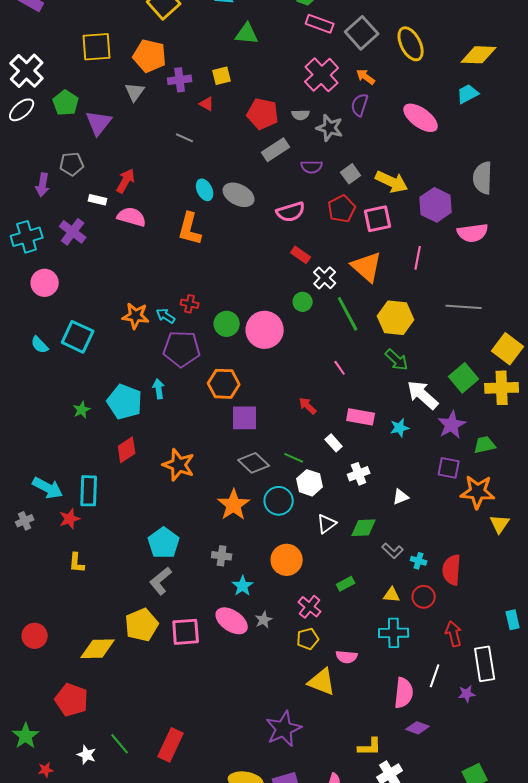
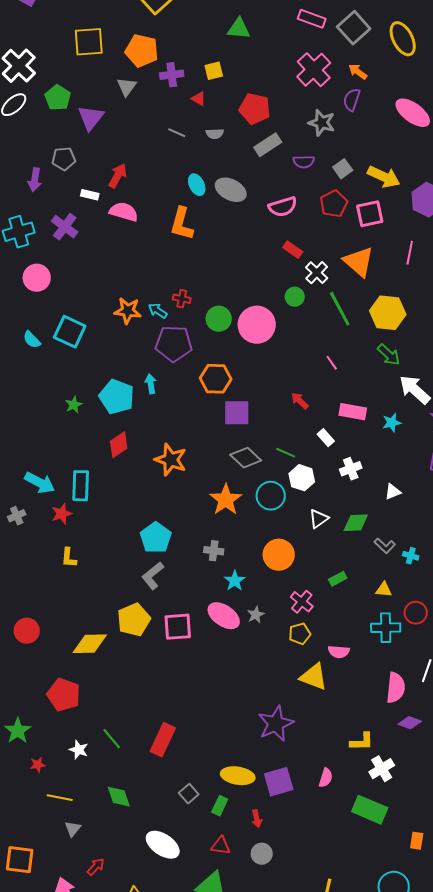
gray semicircle: (301, 115) -> (215, 134), moved
red circle: (424, 597) -> (416, 613), moved

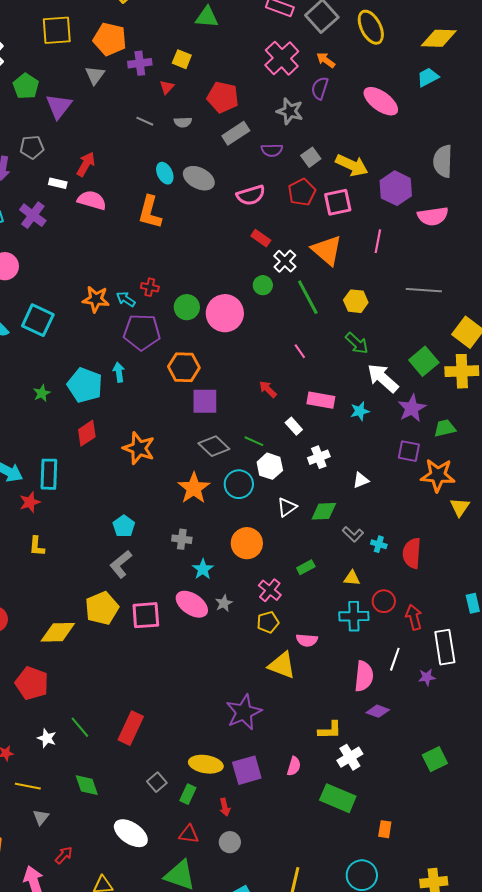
yellow square: (214, 71) -> (182, 59), turned 36
red triangle: (199, 99) -> (167, 87), turned 42
yellow hexagon: (388, 313) -> (356, 301), size x0.7
cyan pentagon: (156, 538) -> (124, 526), size x0.7

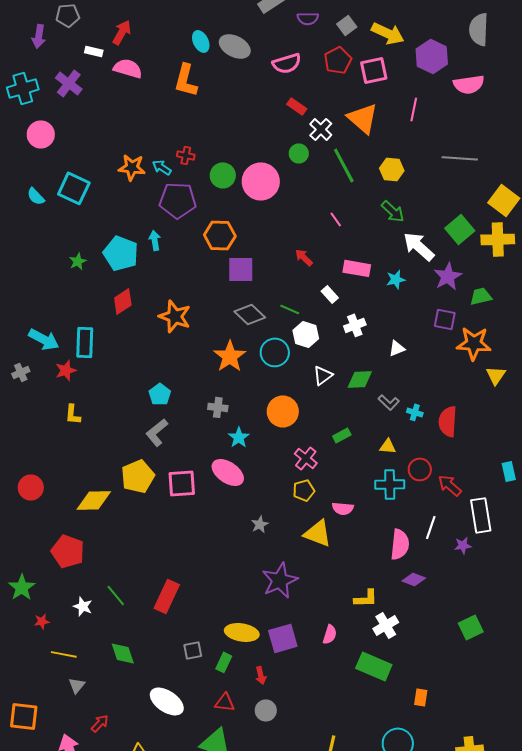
gray star: (224, 603) -> (260, 524), moved
red arrow: (414, 617) -> (450, 485), turned -35
gray square: (157, 782) -> (193, 650), turned 30

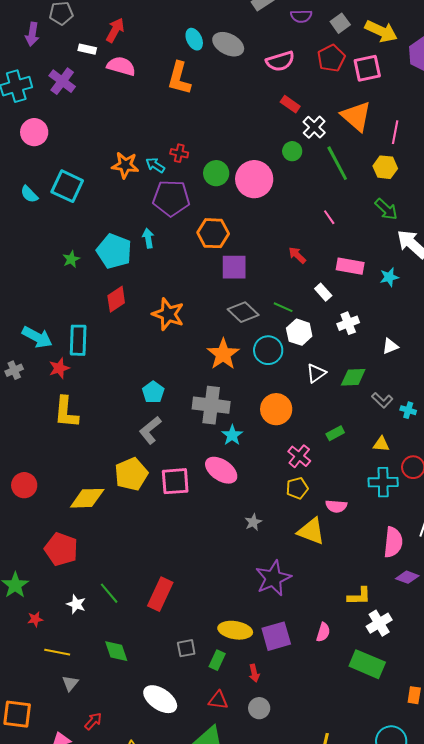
pink line: (414, 109) -> (395, 132), moved
gray cross: (218, 407) -> (211, 405), size x1.8
yellow L-shape: (73, 414) -> (66, 412), size x1.6

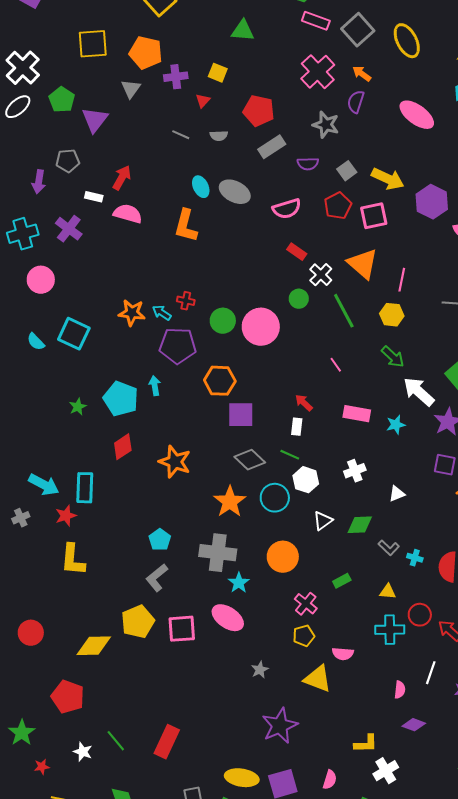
white rectangle: (323, 292) -> (297, 427), moved, turned 48
pink semicircle: (393, 542) -> (400, 690), size x0.6

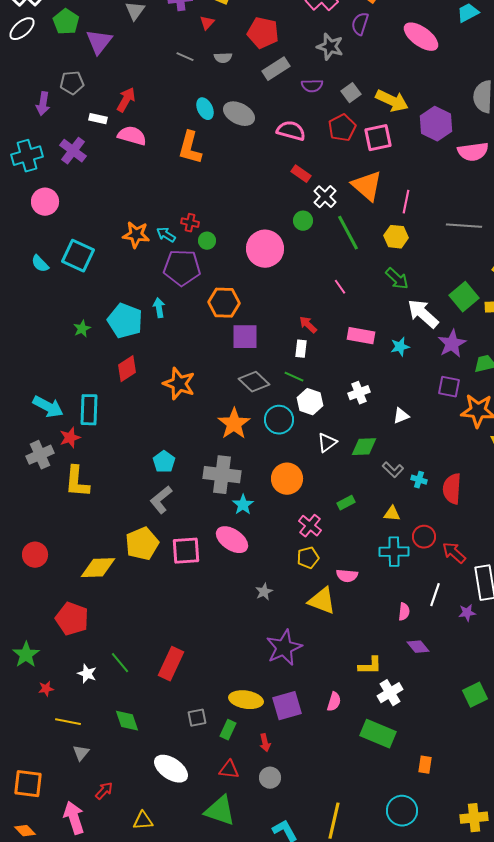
pink semicircle: (287, 209) -> (291, 131), turned -148
green circle: (223, 321) -> (207, 241), moved, size x0.7
gray cross: (21, 518) -> (40, 455), moved, size x1.5
purple diamond: (414, 725) -> (418, 647), turned 30

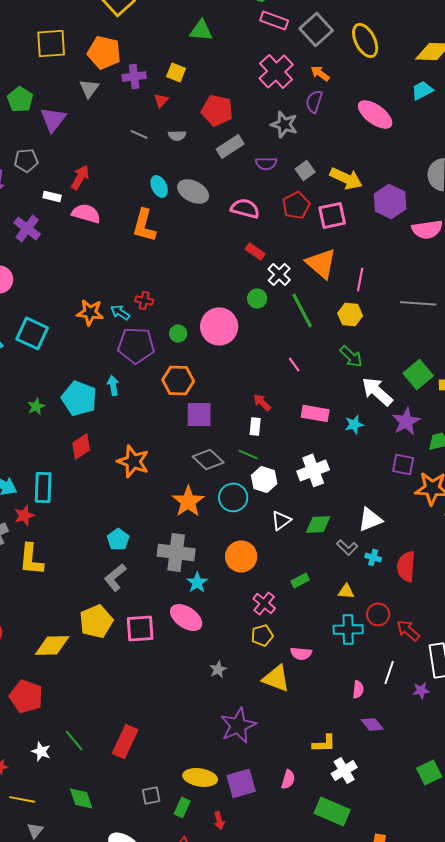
green circle: (207, 241) -> (178, 333), moved
white cross: (359, 393) -> (313, 470), size x1.4
white triangle: (401, 416) -> (370, 519), moved, size x1.5

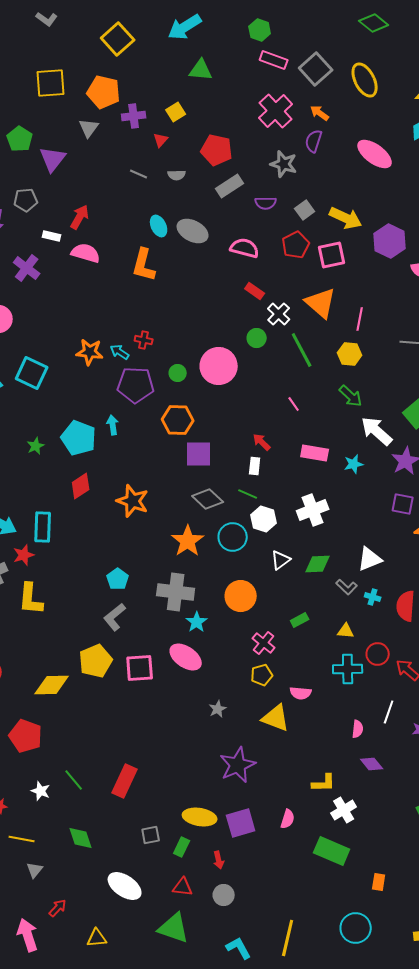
yellow square: (176, 72) -> (176, 112), turned 36

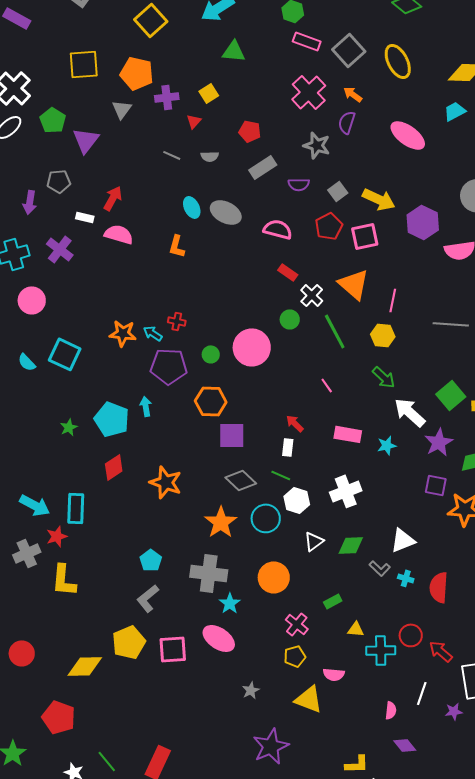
red pentagon: (217, 150) -> (250, 131), size x0.7
orange L-shape: (144, 265) -> (177, 246), size x0.7
yellow triangle: (346, 631) -> (356, 629), moved

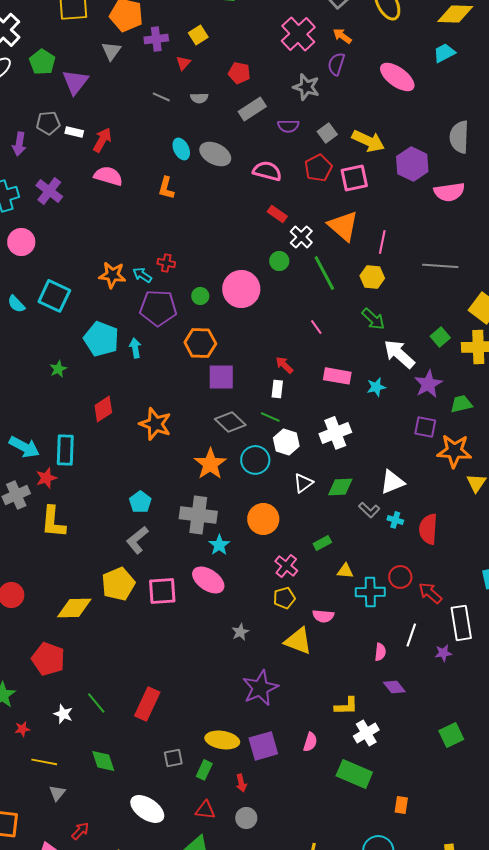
white rectangle: (85, 217) -> (74, 132), moved
green square: (451, 395) -> (440, 337), size x0.7
cyan pentagon: (112, 419) -> (101, 339), moved

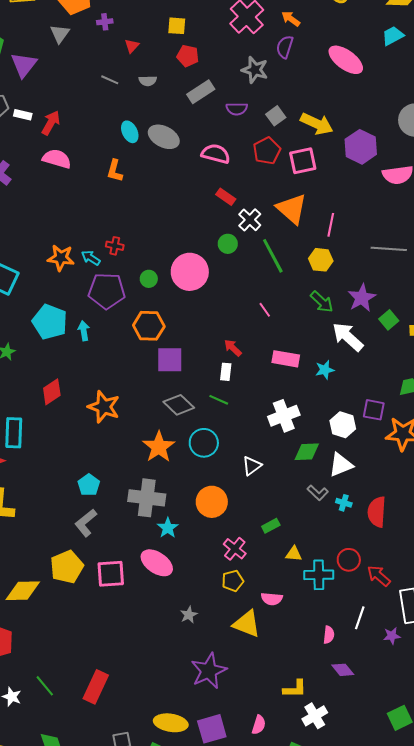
yellow square: (198, 35) -> (177, 26), moved, turned 36
purple cross: (156, 39) -> (105, 22), size x0.7
purple star: (428, 384) -> (362, 298), moved
white hexagon: (286, 442) -> (343, 425), moved
green diamond: (340, 487) -> (307, 452), moved

